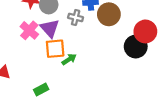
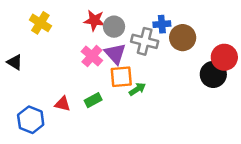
gray cross: (76, 17) -> (145, 41), size x1.5
green rectangle: (41, 90) -> (93, 100), moved

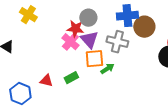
red star: (94, 20) -> (75, 29), moved
blue cross: (162, 24) -> (127, 16), size x1.5
gray cross: (145, 41) -> (117, 42), moved

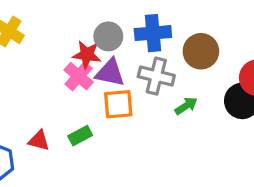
blue cross: (127, 16) -> (153, 33), moved
purple triangle: (89, 40) -> (110, 73), turned -36
green arrow: (107, 69) -> (186, 106), moved

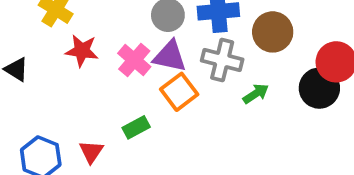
red star: (87, 55) -> (82, 51), moved
orange square: (118, 104) -> (179, 92), turned -32
red triangle: (39, 141) -> (91, 152), moved, turned 50

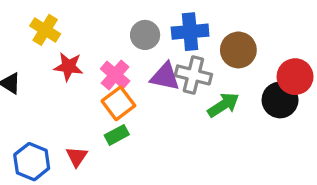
purple triangle: (170, 56) -> (165, 77), moved
orange square: (179, 92) -> (118, 103), moved
green arrow: (256, 94) -> (223, 105), size x1.4

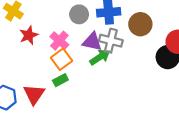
red star: (68, 67) -> (29, 35), turned -30
green arrow: (223, 105) -> (100, 57), moved
red triangle: (77, 157) -> (34, 94), size x1.5

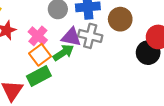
green arrow: (100, 57) -> (63, 53), moved
green rectangle: (60, 80) -> (39, 76), size x1.5

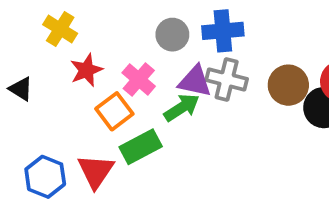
brown circle: (120, 19) -> (288, 85), moved
orange square: (40, 55) -> (114, 111), moved

